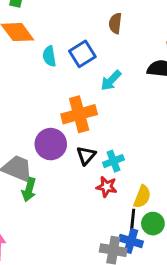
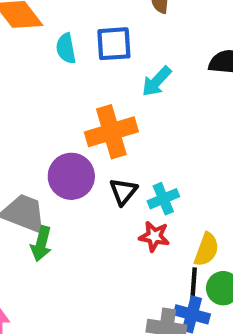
blue square: (82, 54) -> (114, 44), turned 30

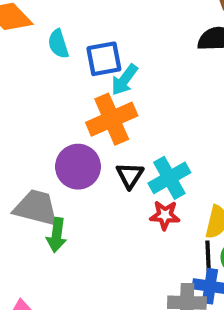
blue square: (114, 44) -> (104, 59), moved
cyan arrow: (157, 81) -> (124, 80), moved
cyan cross: (163, 199) -> (169, 178), size x1.4

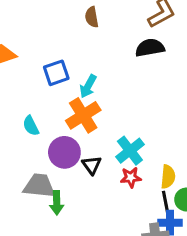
cyan semicircle: (58, 44) -> (31, 126), moved
blue square: (104, 59) -> (56, 73), moved
black triangle: (130, 175) -> (92, 165), moved

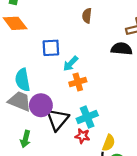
orange cross: (83, 115) -> (78, 82), moved, size x0.7
cyan semicircle: (31, 126) -> (23, 80), size x1.5
black triangle: (92, 165) -> (57, 119), size x1.6
gray trapezoid: (39, 186) -> (20, 101), moved

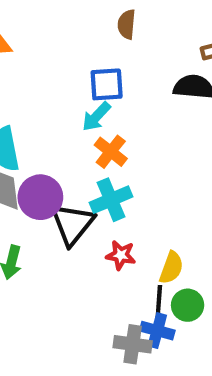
blue square: (51, 48) -> (107, 84), moved
orange cross: (78, 82) -> (111, 152), turned -35
cyan cross: (87, 117) -> (111, 200), moved

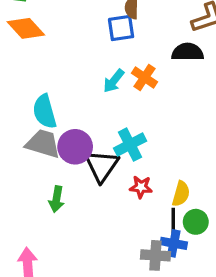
blue square: (107, 84) -> (121, 28), moved
orange cross: (111, 152) -> (144, 77), moved

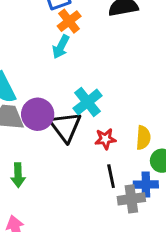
orange cross: (144, 77) -> (69, 21), moved, turned 30
green arrow: (57, 199) -> (18, 175), moved
black line: (173, 221) -> (111, 176), moved

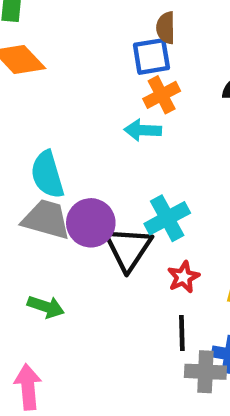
cyan arrow: (61, 47) -> (143, 130), turned 55
red star: (105, 139) -> (183, 277), turned -30
green arrow: (18, 175) -> (46, 307), turned -80

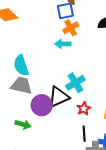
purple circle: (91, 223) -> (42, 105), moved
black triangle: (128, 249) -> (59, 97), turned 35

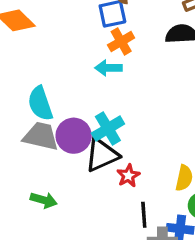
cyan cross: (75, 83) -> (108, 129), moved
purple circle: (42, 105) -> (74, 136), moved
red star: (84, 109) -> (128, 176), moved

